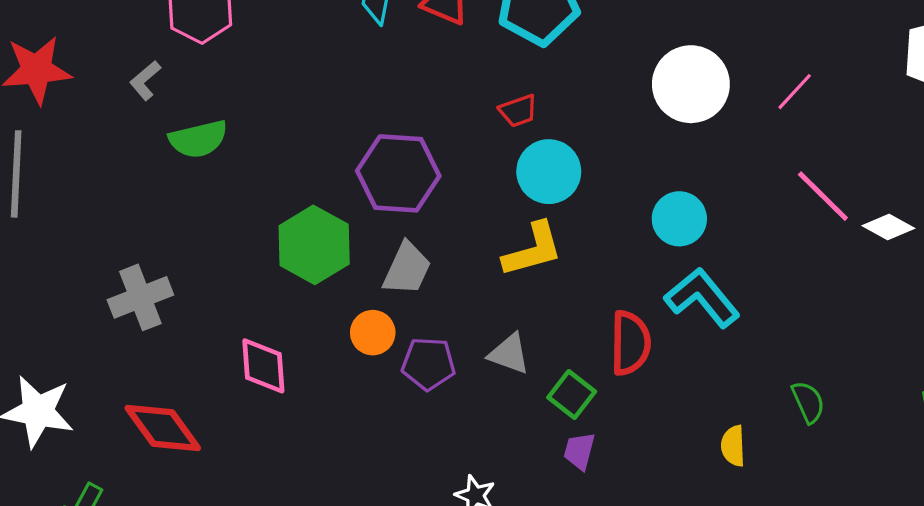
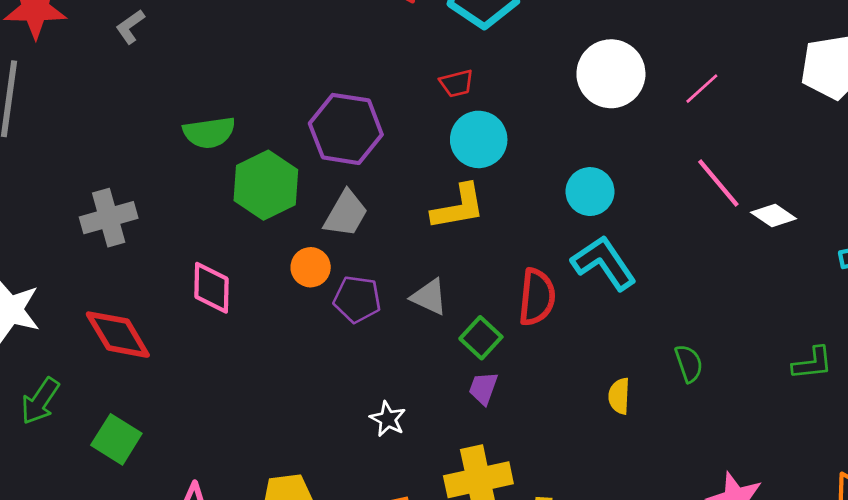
green semicircle: (198, 139) -> (209, 133), moved

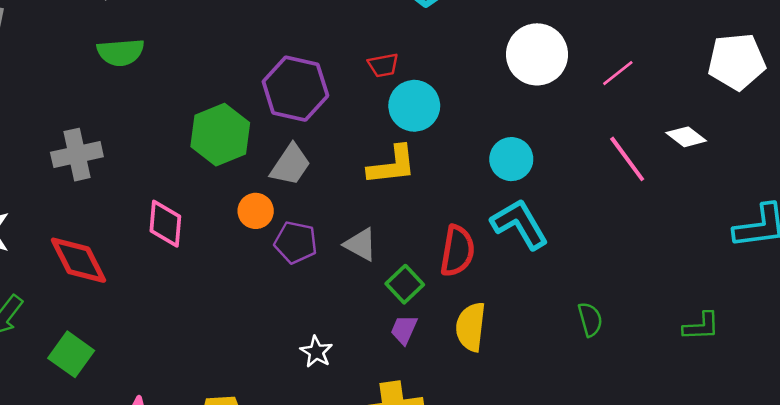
red trapezoid: (457, 83) -> (383, 65), moved
green semicircle: (209, 133) -> (121, 52), moved
white diamond: (774, 216) -> (686, 137), moved
yellow semicircle: (619, 396) -> (471, 327), moved, size x1.5

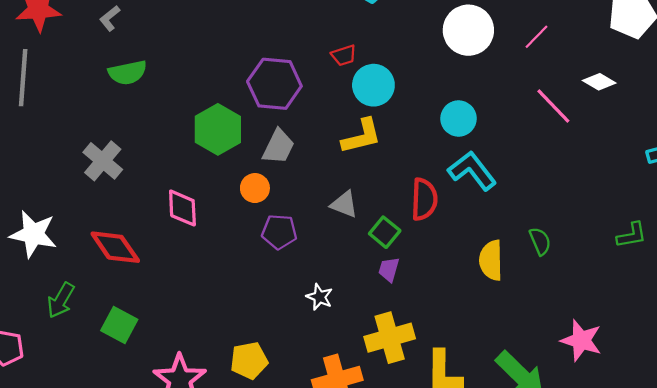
gray cross: (77, 155) -> (103, 161), turned -30
purple pentagon: (296, 242) -> (279, 232), moved
yellow semicircle: (471, 327) -> (491, 260), moved

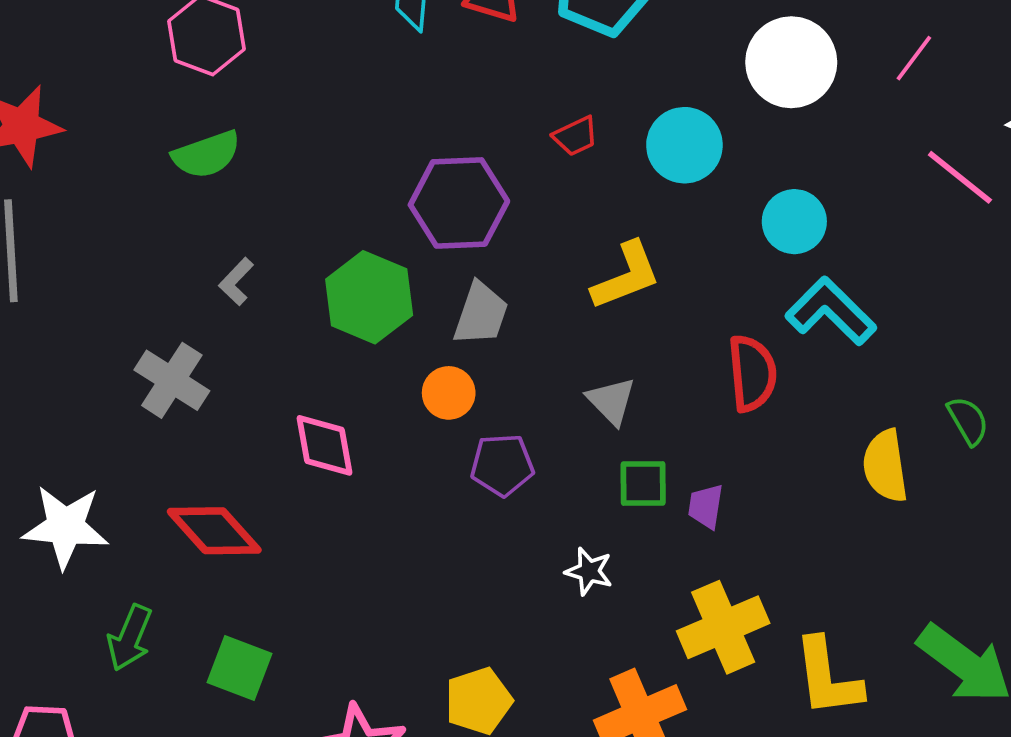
gray L-shape: (110, 18) -> (236, 282), moved
green semicircle: (128, 73) -> (206, 154), moved
cyan circle: (373, 85) -> (684, 145), moved
gray triangle: (344, 204) -> (611, 401), turned 32
green square: (385, 232) -> (643, 483), moved, turned -32

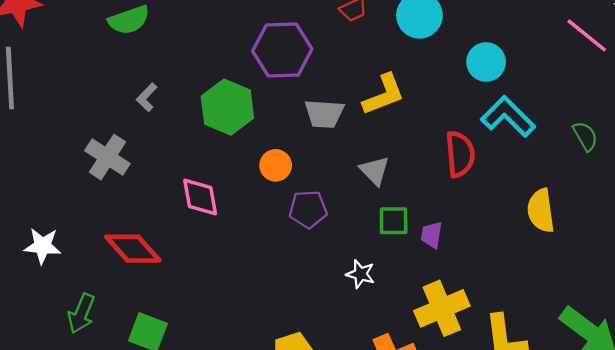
gray trapezoid: (481, 314) -> (324, 114), moved, turned 75
green semicircle: (968, 421) -> (585, 136), moved
white star: (65, 527) -> (43, 246), size x0.7

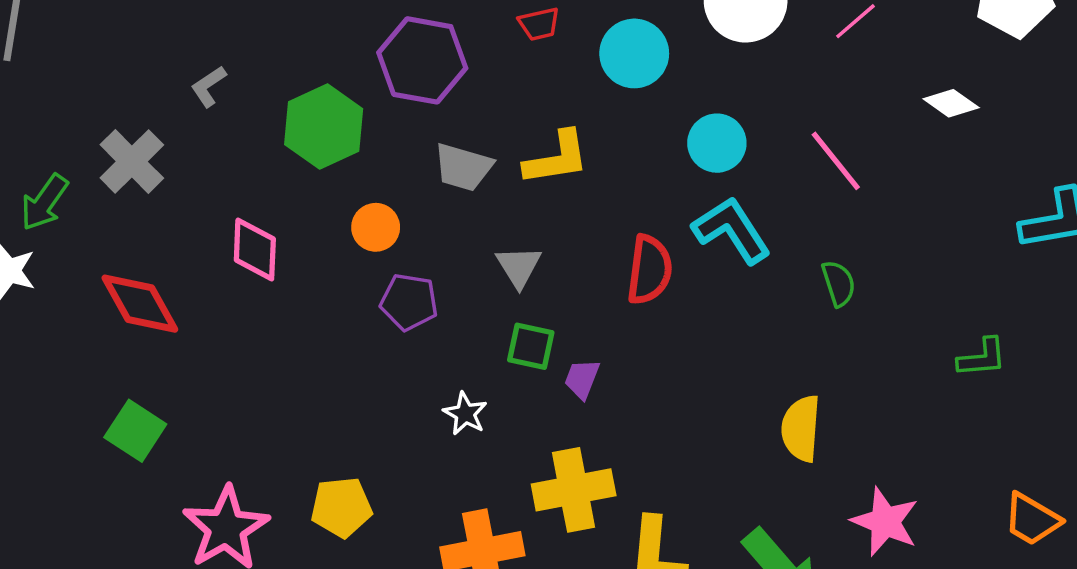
pink line: (587, 35) -> (836, 161), moved
yellow semicircle: (541, 211) -> (801, 428), moved
green arrow: (81, 313) -> (44, 202), moved

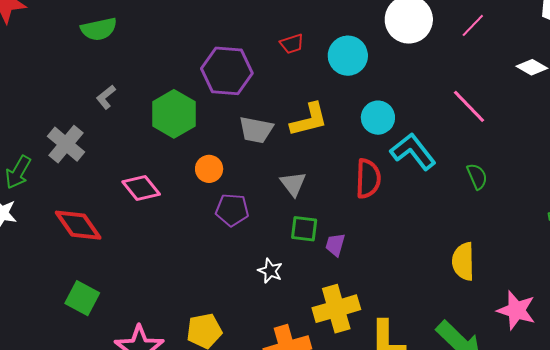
cyan circle: (717, 143) -> (378, 118), moved
pink diamond: (255, 249) -> (141, 188), turned -36

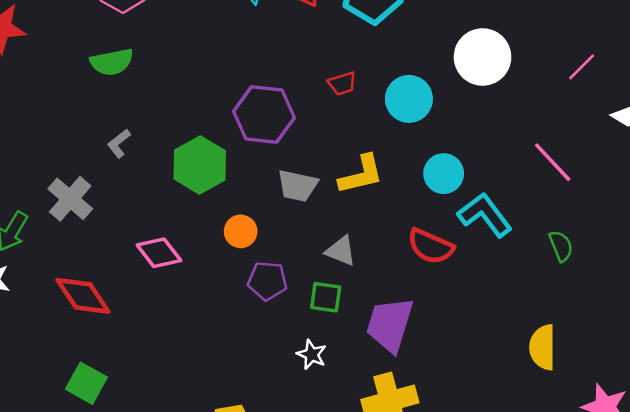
pink line: (473, 25) -> (582, 67), moved
red semicircle: (368, 179) -> (431, 246), turned 111
gray triangle: (293, 184) -> (341, 251), turned -32
green square: (304, 229) -> (326, 297), moved
purple trapezoid: (335, 245) -> (390, 325), size x2.0

